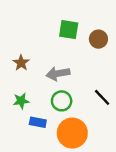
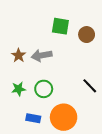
gray arrow: (58, 74) -> (42, 55), moved
green circle: (62, 101) -> (44, 89), moved
blue rectangle: (38, 122) -> (33, 118), moved

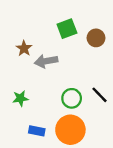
green square: (60, 26) -> (67, 29), turned -30
brown star: (19, 55) -> (24, 48), moved
green circle: (44, 89) -> (72, 98), moved

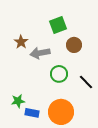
brown circle: (96, 38) -> (74, 45), moved
green star: (20, 98) -> (18, 101), moved
green circle: (72, 98) -> (59, 74), moved

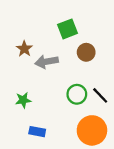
green circle: (59, 74) -> (77, 94), moved
green star: (18, 101) -> (23, 100), moved
orange circle: (61, 112) -> (92, 130), moved

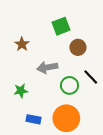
gray arrow: (47, 62) -> (47, 67), moved
black line: (100, 95) -> (91, 77), moved
orange circle: (92, 130) -> (66, 118), moved

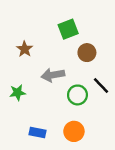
green star: (21, 91) -> (18, 93), moved
orange circle: (66, 118) -> (74, 131), size x0.7

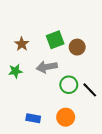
green square: (68, 29) -> (55, 40), moved
black line: (101, 86) -> (90, 90), moved
green star: (18, 93) -> (15, 71), moved

